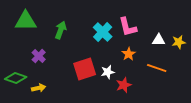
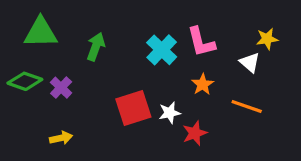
white triangle: (159, 40) -> (250, 62), turned 40
yellow star: (179, 42) -> (267, 39), moved
green diamond: (16, 78) -> (25, 81), moved

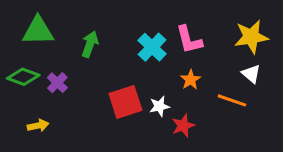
yellow star: (267, 39) -> (251, 37), size x1.6
white triangle: (250, 62) -> (251, 74), moved
yellow arrow: (61, 138) -> (38, 126), moved

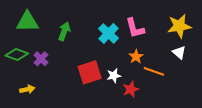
orange line: (232, 100) -> (154, 71), moved

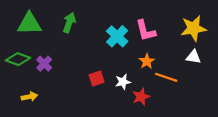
green arrow: (64, 31) -> (69, 23), moved
white triangle: (179, 52) -> (193, 57), turned -32
red square: (90, 72) -> (97, 78), size x0.6

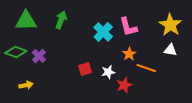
yellow star: (193, 28) -> (170, 25), turned -30

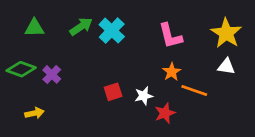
green arrow: (61, 20) -> (81, 27), turned 36
green triangle: (26, 21) -> (34, 28), size x0.7
cyan cross: (103, 32) -> (112, 31), moved

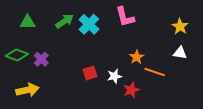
yellow star: (226, 33) -> (180, 26), size x0.7
pink L-shape: (170, 36) -> (125, 17), moved
yellow arrow: (34, 113) -> (27, 90), size x1.5

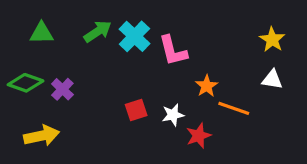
pink L-shape: (125, 17) -> (173, 51), moved

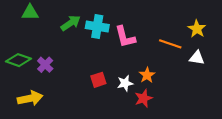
green triangle: (42, 33) -> (30, 13), moved
cyan cross: (134, 36) -> (97, 27), turned -35
orange star: (207, 86) -> (147, 75), moved
orange line: (234, 108) -> (170, 44), moved

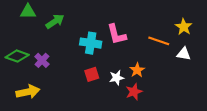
green arrow: (71, 23) -> (55, 21), moved
cyan cross: (97, 27) -> (91, 43), moved

